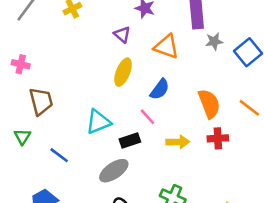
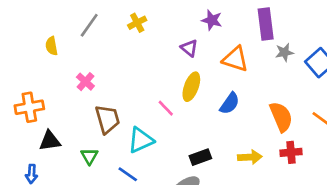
pink cross: (21, 64) -> (85, 82), turned 30
pink line: (147, 117) -> (166, 108), moved
cyan triangle: (98, 122) -> (141, 140), moved

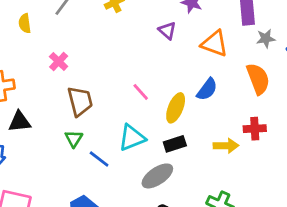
yellow ellipse: (191, 87) -> (176, 108), moved
orange semicircle: (281, 117) -> (258, 79), moved
cyan triangle: (141, 140) -> (132, 138), moved
red cross: (291, 152) -> (255, 129), moved
green triangle: (89, 156) -> (74, 139), moved

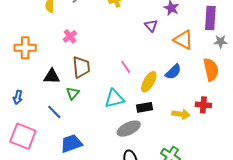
black triangle: (20, 122) -> (52, 76), moved
blue line: (99, 159) -> (54, 112), moved

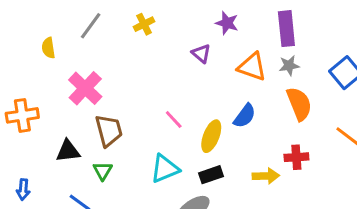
pink cross: (70, 36) -> (85, 88), size x1.6
gray star: (221, 42) -> (289, 66), moved

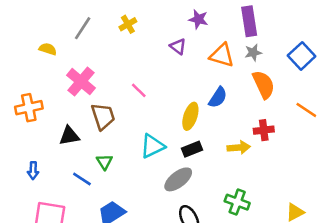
yellow semicircle: (48, 48) -> (48, 49), turned 120
pink line: (174, 120) -> (139, 90), moved
green triangle: (103, 171) -> (104, 162), moved

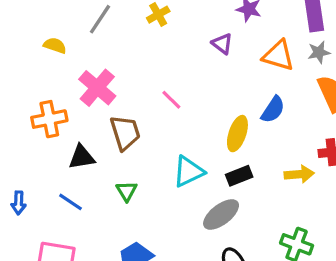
orange cross: (29, 108) -> (49, 119), moved
blue arrow: (33, 171) -> (19, 203), moved
blue line: (82, 179) -> (70, 202), moved

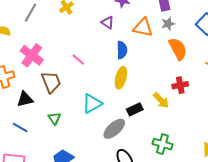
blue semicircle: (273, 110) -> (122, 50), moved, turned -30
yellow arrow: (299, 174) -> (161, 100), turned 54
black rectangle: (239, 176) -> (135, 109), moved

